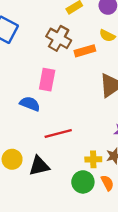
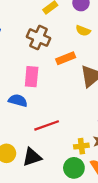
orange rectangle: (85, 51) -> (66, 58), moved

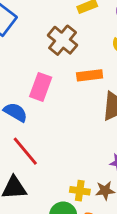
red line: (47, 125) -> (25, 151), moved, turned 55

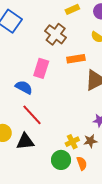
yellow cross: (80, 191) -> (72, 142), turned -32

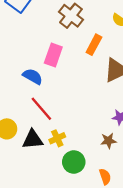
orange rectangle: (76, 59) -> (94, 45), turned -54
yellow cross: (72, 142) -> (57, 138), moved
orange semicircle: (82, 163) -> (105, 177), moved

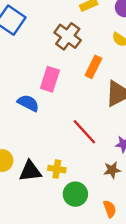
red line: (41, 109) -> (84, 132), moved
yellow cross: (57, 138) -> (57, 169), turned 35

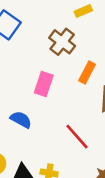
blue semicircle: (28, 103) -> (21, 120), moved

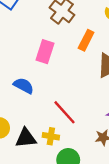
red line: (77, 137) -> (64, 112), moved

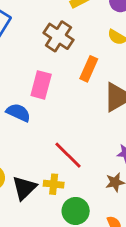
blue semicircle: (24, 86) -> (18, 113), moved
black triangle: (26, 138) -> (24, 188), turned -35

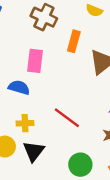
yellow cross: (54, 184) -> (25, 123), moved

